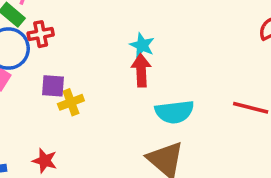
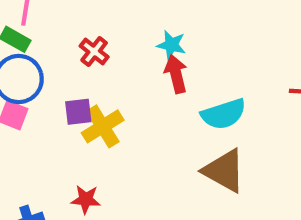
red cross: (41, 34) -> (94, 51), moved, turned -30
yellow cross: (71, 102) -> (103, 126), size x1.4

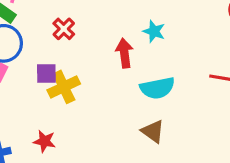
cyan star: (171, 45) -> (154, 31), moved
brown triangle: (224, 171) -> (153, 131), size x0.7

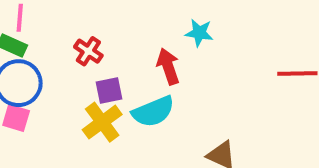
purple square: (46, 74) -> (109, 90), moved
cyan semicircle: (157, 88) -> (153, 112), moved

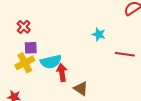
cyan star: (199, 33) -> (99, 34), moved
red arrow: (168, 66) -> (62, 73), moved

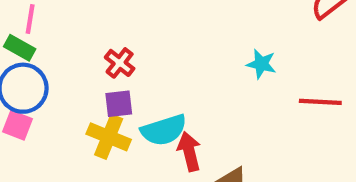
red cross: (24, 27) -> (120, 63), moved
yellow cross: (25, 63) -> (109, 137), turned -36

